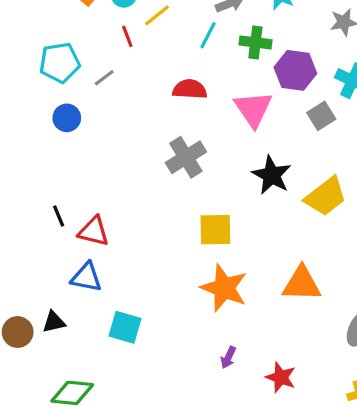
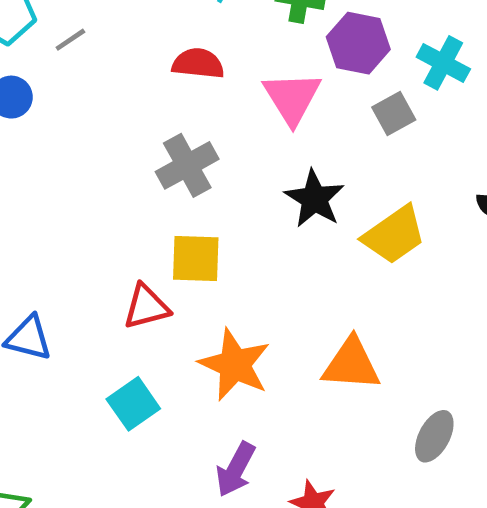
yellow square: (215, 230) -> (196, 259), moved
red triangle: (94, 231) -> (146, 307), moved, turned -32
cyan square: (125, 327) -> (133, 404), moved, turned 36
purple arrow: (228, 358) -> (236, 469), size x1.6

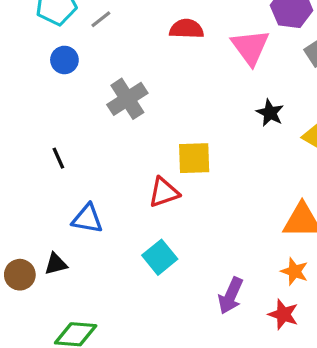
gray cross: (187, 165) -> (127, 99), moved
black star: (315, 199) -> (270, 113), size x0.7
orange star: (235, 365) -> (294, 271), moved, size x0.6

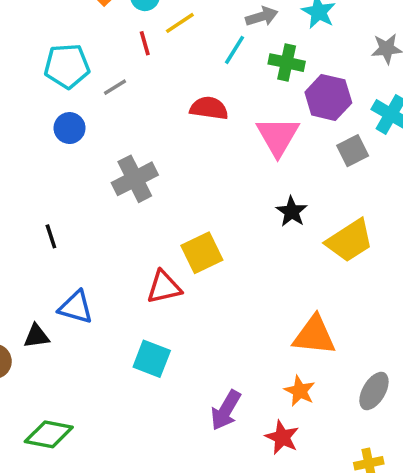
yellow square: (194, 158) -> (202, 253), turned -30
cyan square: (160, 257) -> (152, 359), turned -36
black triangle: (56, 264) -> (37, 336), moved

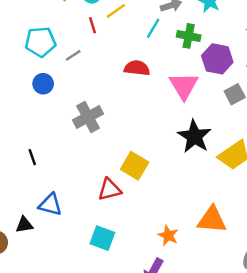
black star: (292, 212) -> (194, 136), size x1.6
yellow square: (202, 253) -> (135, 166), turned -32
orange star: (300, 391) -> (168, 235), moved

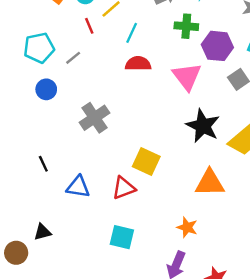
cyan line: (153, 28) -> (132, 33), moved
blue triangle: (50, 205) -> (78, 187), moved
orange triangle: (212, 220) -> (210, 183), moved

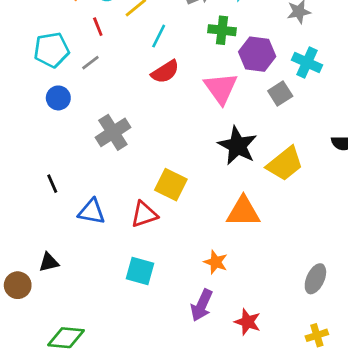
red line: (89, 26) -> (98, 27), moved
red semicircle: (138, 64) -> (165, 72), turned 145

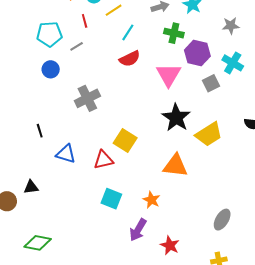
cyan square: (140, 271) -> (111, 199), moved

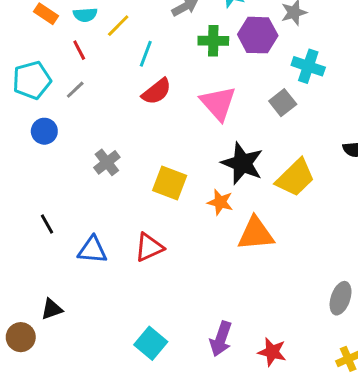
purple hexagon: (197, 53) -> (258, 35), moved
gray cross: (87, 98) -> (107, 162), size x0.7
yellow square: (125, 141) -> (170, 183), moved
cyan square: (111, 199) -> (151, 343), moved, turned 30
orange star: (151, 200) -> (220, 202), moved

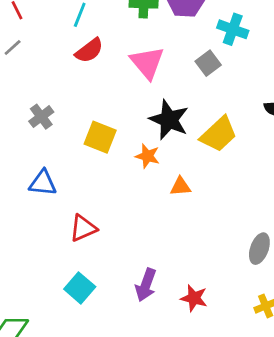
orange triangle: (256, 234) -> (180, 186), size x0.6
red triangle: (149, 247) -> (83, 228), moved
blue triangle: (92, 250) -> (43, 183), moved

